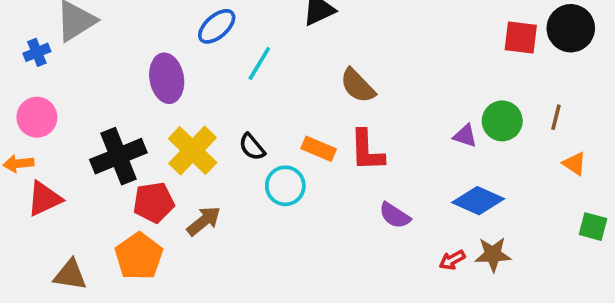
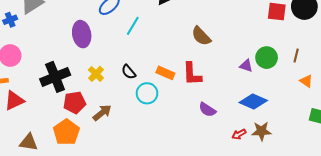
brown semicircle: (358, 86) -> (201, 36), moved
yellow cross: (193, 151) -> (96, 74), size x0.6

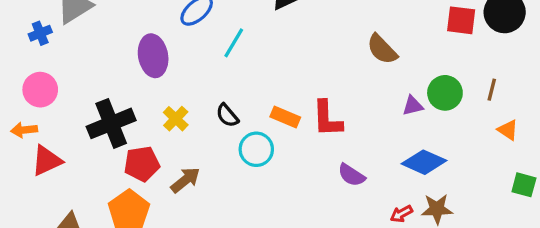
brown semicircle: (201, 36) -> (382, 49), moved
purple triangle: (246, 66) -> (413, 106), turned -32

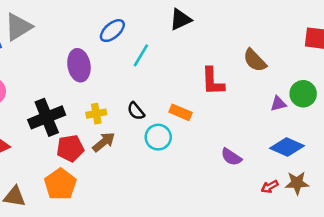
yellow cross: (176, 119) -> (96, 114), turned 36
red L-shape: (327, 119) -> (213, 81), moved
brown arrow: (185, 180) -> (104, 142), moved

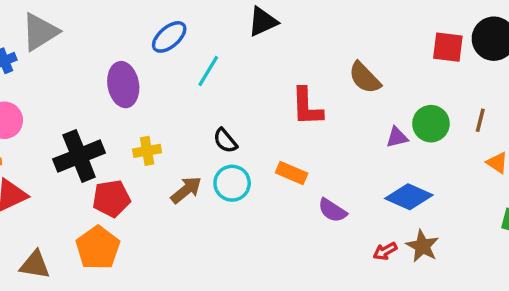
black semicircle: (136, 111) -> (225, 141), moved
orange rectangle: (180, 112) -> (292, 173), moved
brown arrow: (104, 142) -> (186, 190), moved
brown star: (297, 183) -> (422, 246), turned 30

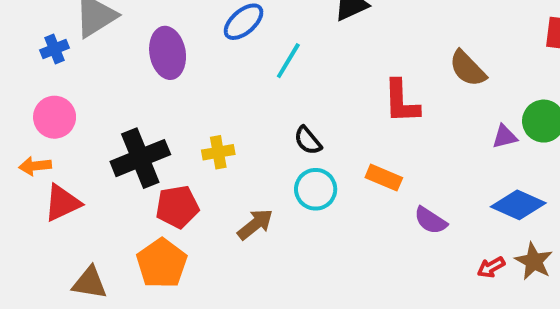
purple ellipse: (123, 85) -> (168, 53), moved
brown arrow: (186, 190) -> (255, 224), moved

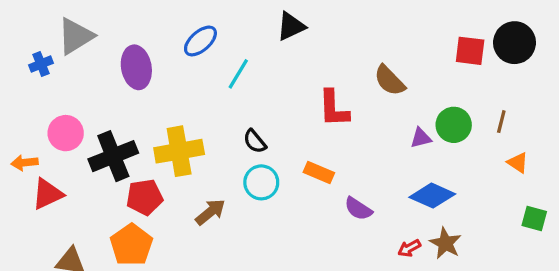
pink circle: (55, 117) -> (66, 133), moved
yellow cross: (218, 152) -> (179, 151), size x1.8

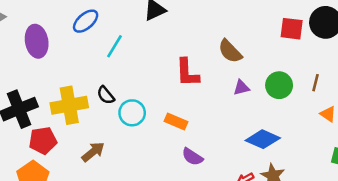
purple triangle: (421, 138) -> (241, 88), moved
black semicircle: (255, 141) -> (106, 95), moved
cyan circle: (261, 182) -> (132, 113), moved
purple semicircle: (358, 209) -> (192, 157), moved

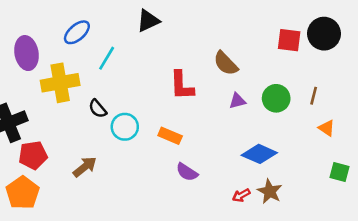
yellow cross: (69, 105) -> (60, 83), moved

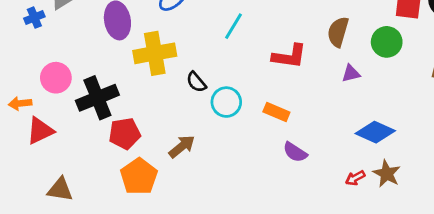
cyan line: (107, 58) -> (233, 26), moved
brown semicircle: (226, 63) -> (338, 32), turned 60
red L-shape: (182, 85) -> (289, 56), turned -80
green circle: (276, 98) -> (387, 42), moved
orange pentagon: (23, 193) -> (139, 177), moved

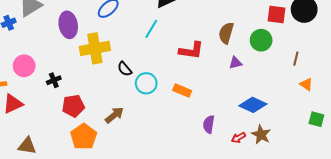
black cross: (97, 98) -> (54, 80), size x0.5
purple semicircle: (295, 152) -> (209, 124), moved, turned 66

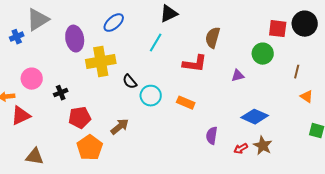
brown semicircle: (226, 33) -> (213, 38), moved

